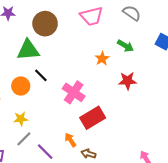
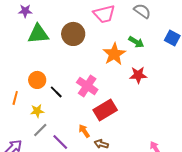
brown circle: (45, 24) -> (73, 34), moved
green triangle: (28, 50) -> (38, 34), moved
orange star: (102, 59) -> (114, 54), size x1.6
black line: (41, 75) -> (56, 92), moved

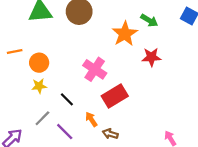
black line: (56, 92) -> (67, 99), moved
orange line: (15, 98) -> (15, 52), moved, turned 64
yellow star: (37, 111) -> (39, 86), moved

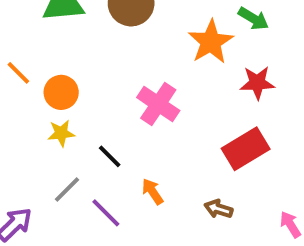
orange line: (15, 52) -> (18, 73), turned 56
red rectangle: (115, 96) -> (246, 149), moved
brown arrow: (110, 134) -> (218, 209), moved

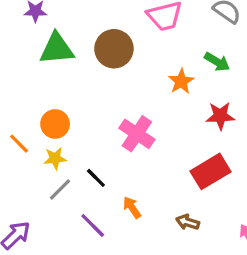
orange star: (211, 42) -> (181, 81), size x0.7
orange line: (18, 73) -> (19, 144), moved
gray line: (67, 190) -> (60, 189), moved

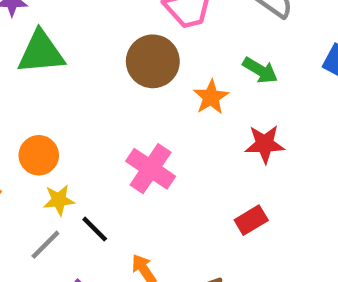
brown circle: (114, 49) -> (153, 61), moved
yellow star: (55, 158) -> (59, 200), moved
red rectangle: (211, 171) -> (251, 220), size x0.6

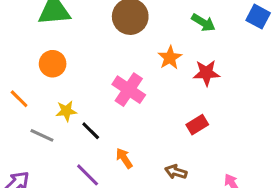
orange star: (211, 97) -> (170, 58), moved
orange circle: (39, 155) -> (53, 64), moved
gray line: (45, 245) -> (42, 135), moved, turned 70

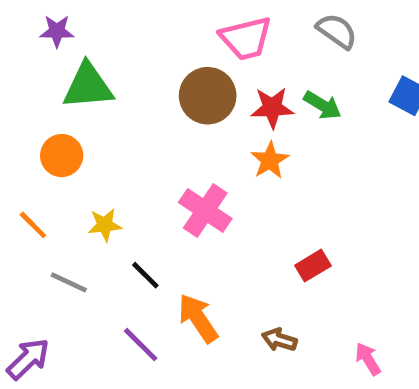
orange circle: (53, 64) -> (62, 156), moved
red star: (206, 73) -> (272, 108), moved
yellow star: (66, 111) -> (105, 225), moved
orange arrow: (124, 158) -> (198, 318), size x1.5

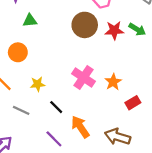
green triangle: (88, 86) -> (30, 21), size x0.6
orange star: (270, 160) -> (113, 82), moved
brown arrow: (279, 340) -> (118, 137), size x1.6

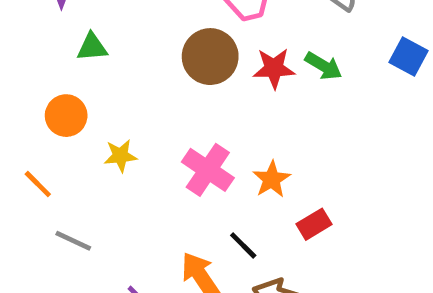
yellow star: (38, 84) -> (120, 156), moved
black line: (56, 107) -> (243, 245), moved

